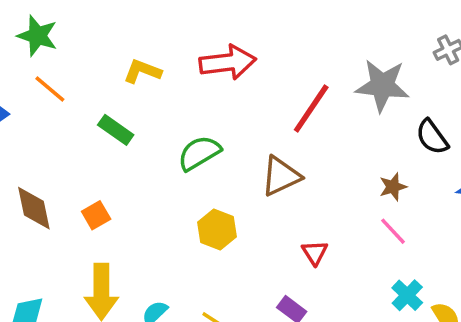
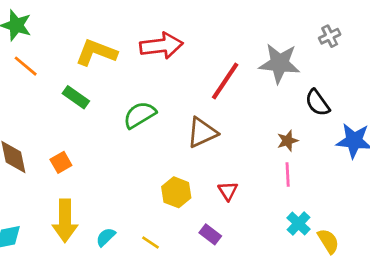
yellow L-shape: (142, 71) -> (96, 52), size x1.4
yellow hexagon: (217, 229) -> (176, 192), moved
pink line: (393, 231) -> (288, 175), turned 40

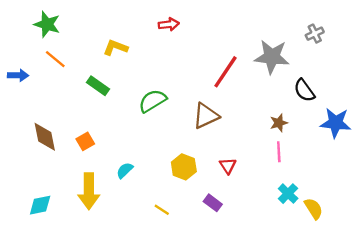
red arrow: (161, 46) -> (169, 24), moved, size x0.6
yellow L-shape: (96, 52) -> (115, 48), size x0.7
cyan semicircle: (106, 237) -> (125, 170), moved

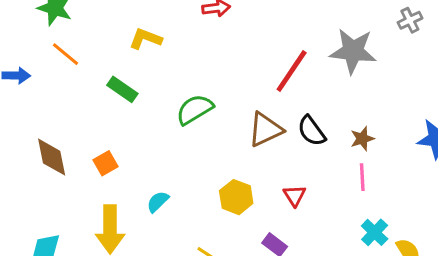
black semicircle: (304, 90) -> (312, 131), moved

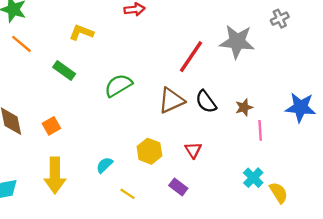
pink line: (362, 177) -> (260, 130), moved
cyan semicircle: (158, 202) -> (104, 165), moved

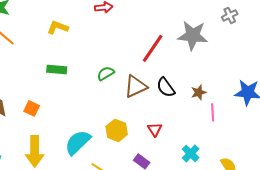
green rectangle: (64, 70) -> (57, 69), moved, turned -30
green semicircle: (118, 85) -> (106, 73), moved, size x0.7
orange square: (51, 126) -> (32, 108), turned -35
cyan semicircle: (104, 165) -> (78, 142), size x1.8
cyan cross: (253, 178) -> (191, 153), moved

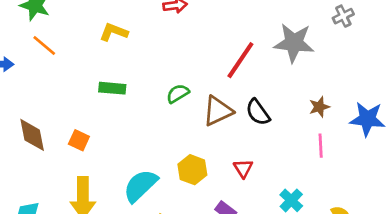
brown star: (199, 92) -> (319, 107), moved

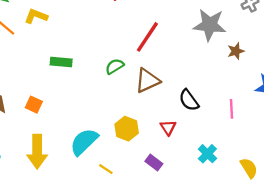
yellow L-shape: (114, 32) -> (36, 16), moved
red line: (240, 60) -> (147, 37), moved
brown star: (319, 107) -> (236, 51), moved
black semicircle: (258, 112) -> (189, 100), moved

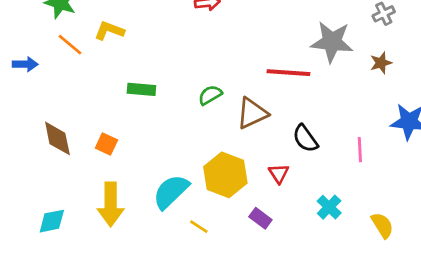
red line: (147, 37) -> (288, 73), moved, turned 60
brown star: (236, 51) -> (381, 63), moved
yellow hexagon: (127, 129) -> (225, 175), size x1.4

